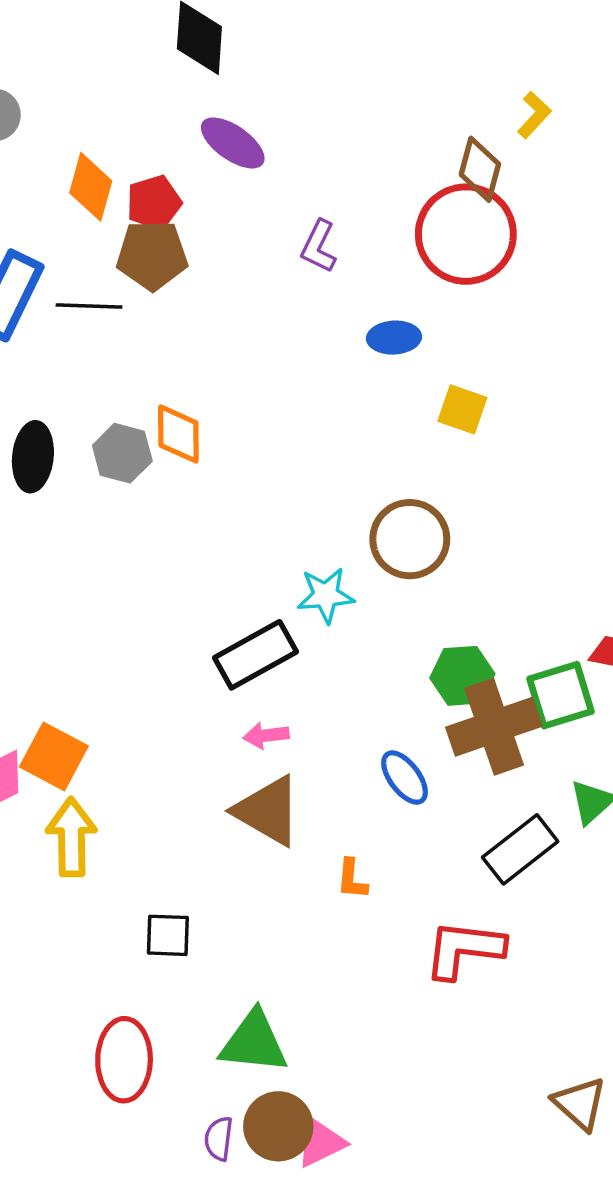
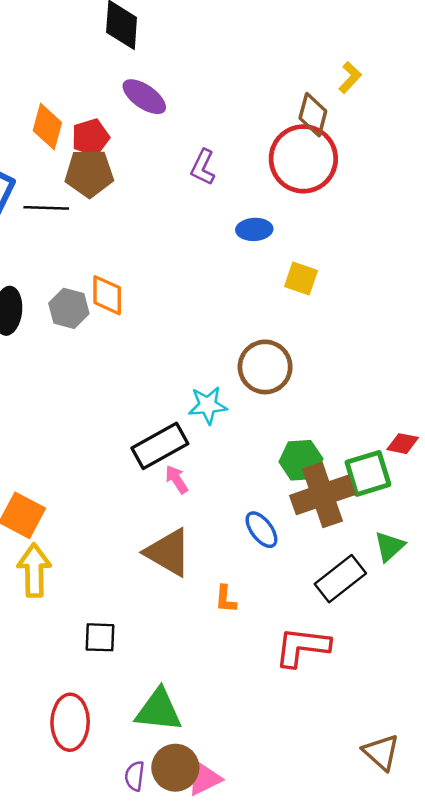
pink arrow: (266, 735) -> (177, 479), moved, turned 64

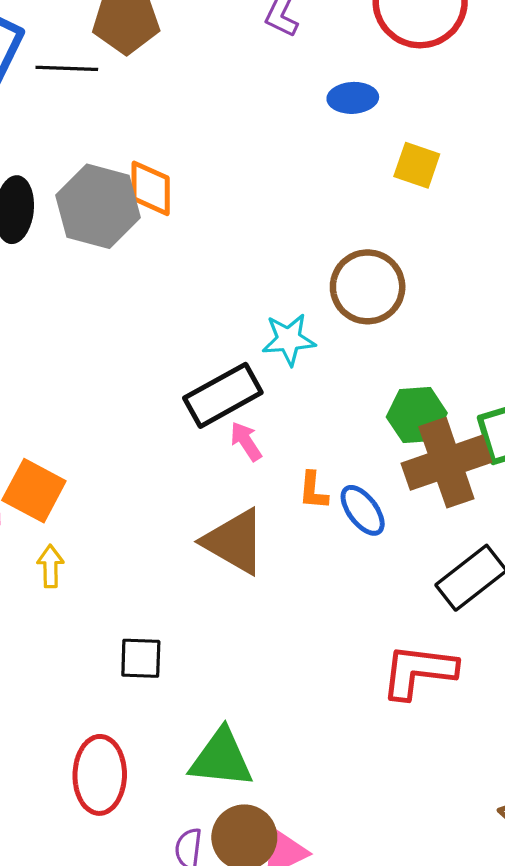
gray hexagon: (69, 308) -> (98, 206), size x1.5
yellow arrow: (34, 570) -> (50, 566), size x0.6
orange L-shape: (226, 599) -> (313, 491), moved

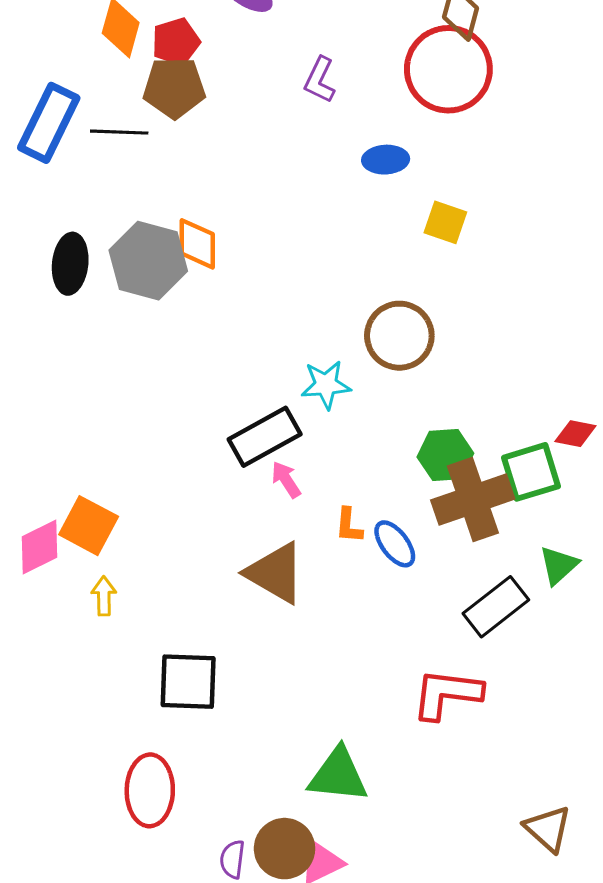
black square: (141, 658) -> (188, 682), size x1.5
green triangle: (221, 758) -> (338, 775), moved

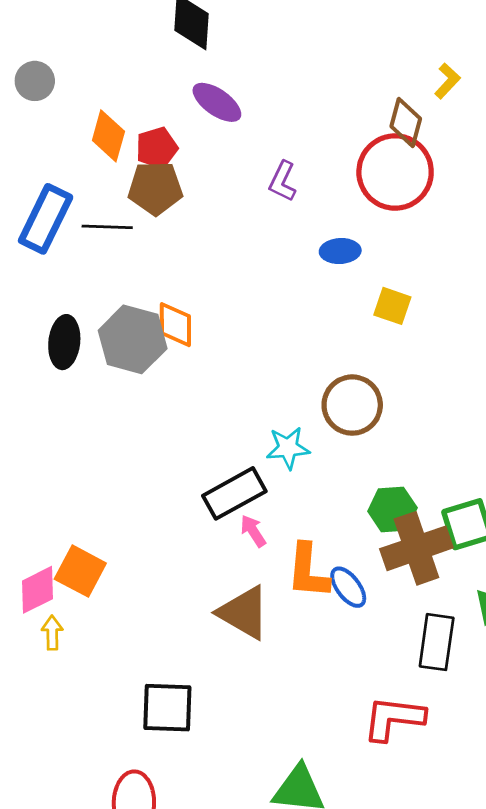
orange L-shape: (349, 526) -> (308, 571), size x1.8
yellow arrow: (104, 596) -> (52, 633), moved
black rectangle: (496, 607) -> (437, 642), turned -44

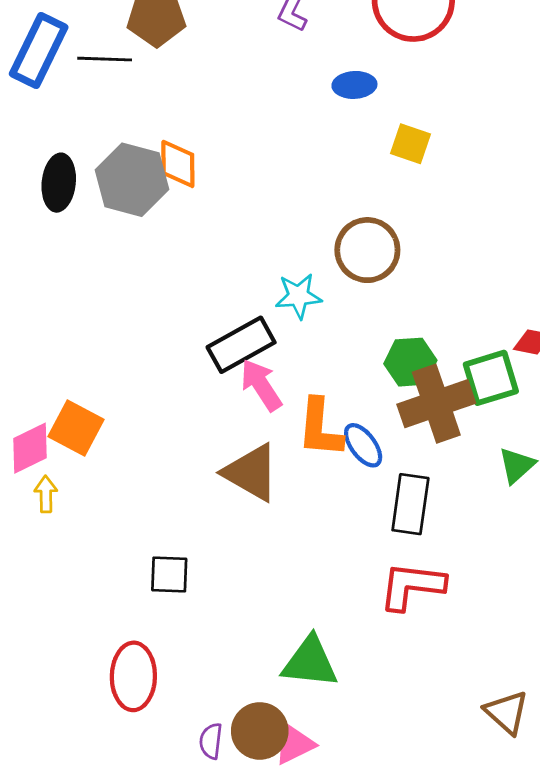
pink arrow: (253, 531) -> (261, 385), size x1.5
black rectangle: (437, 642) -> (410, 504), moved
black square: (167, 708) -> (169, 574), size x0.7

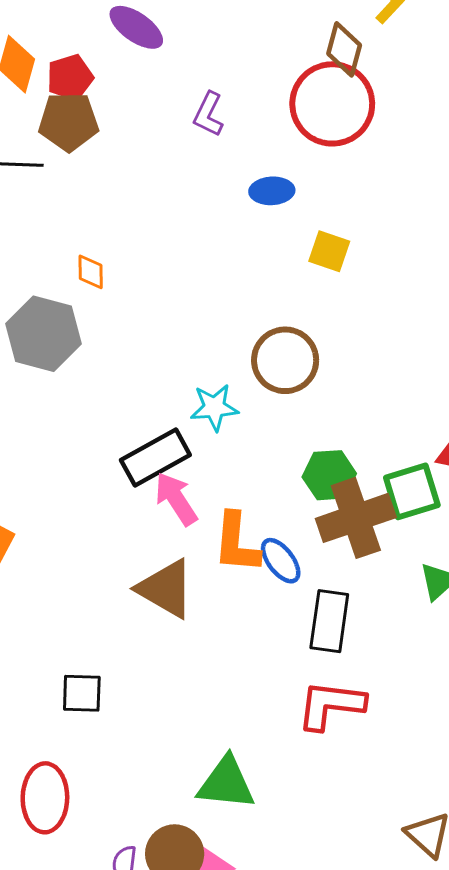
orange diamond: (178, 164) -> (91, 272), size x0.7
gray hexagon: (132, 180) -> (43, 334), moved

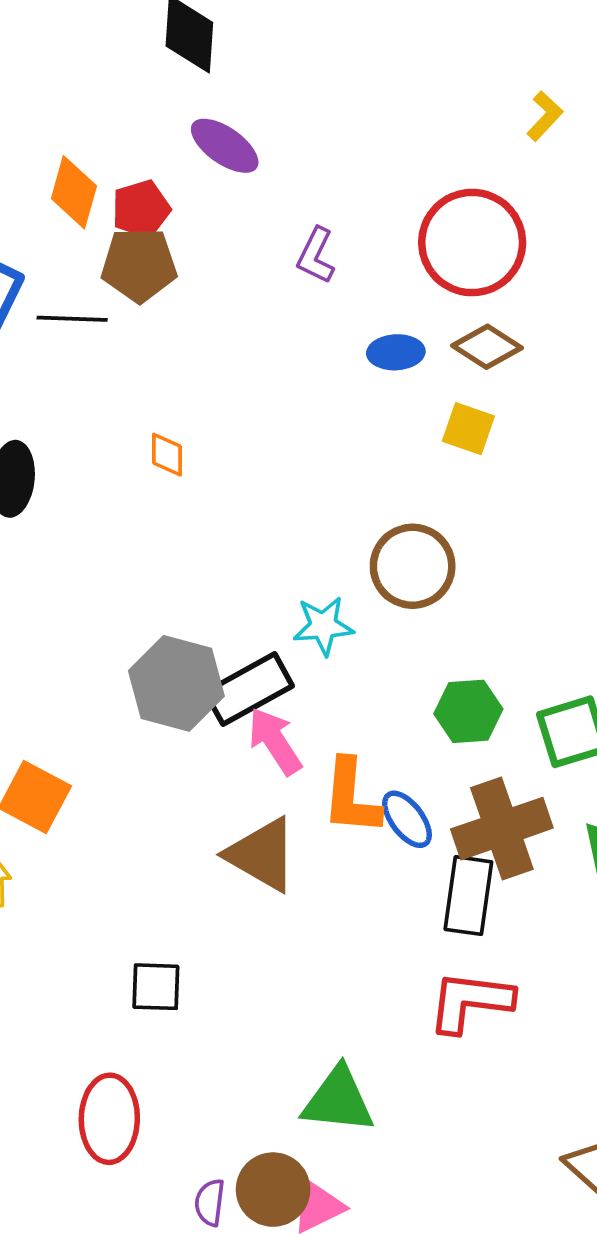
brown diamond: (344, 49) -> (487, 347), moved, turned -72
gray hexagon: (43, 334) -> (176, 683), moved
brown cross: (356, 518) -> (502, 829), moved

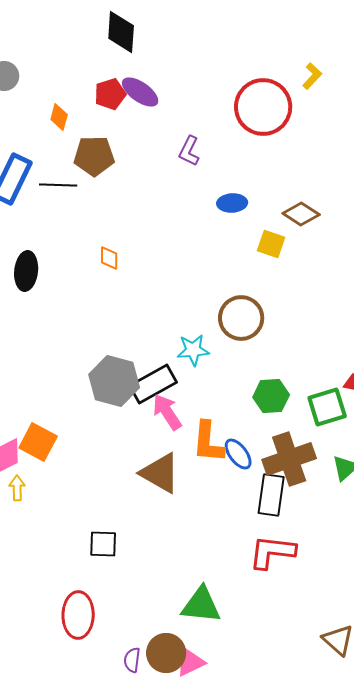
orange diamond: (74, 192) -> (59, 117), size x0.7
red pentagon: (141, 209) -> (110, 94), moved
red circle: (472, 243) -> (263, 107), moved
brown diamond: (487, 347) -> (301, 214), moved

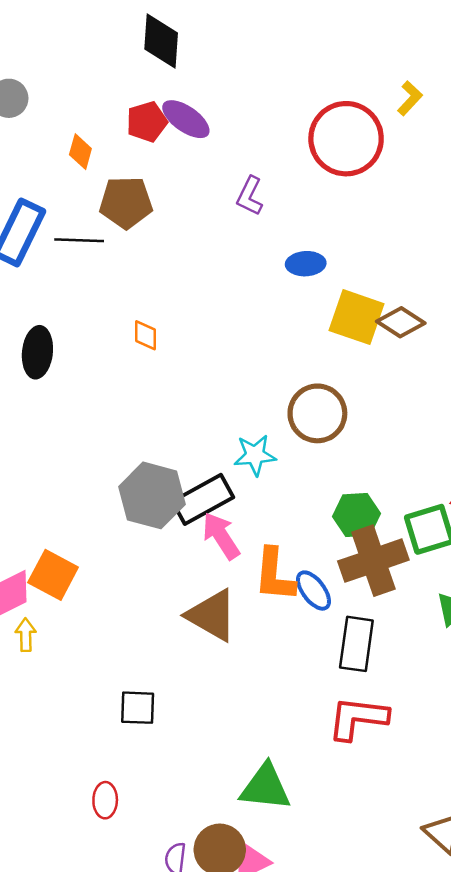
brown diamond: (301, 214) -> (401, 322), moved
yellow square: (271, 244) -> (356, 317), size x1.5
brown cross: (289, 459) -> (373, 561), moved
red ellipse: (78, 615) -> (105, 800), size x0.6

